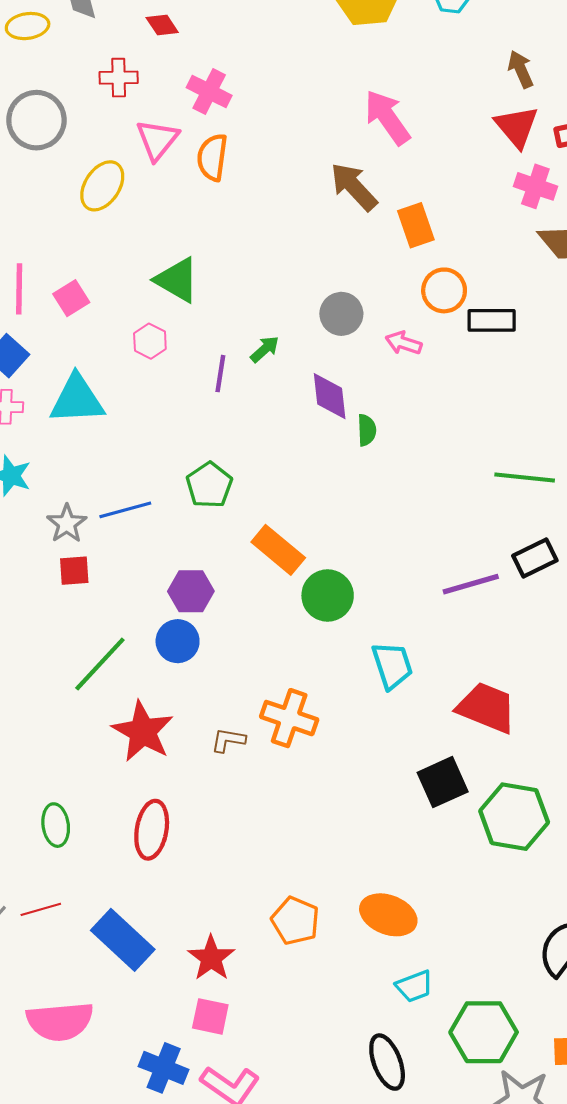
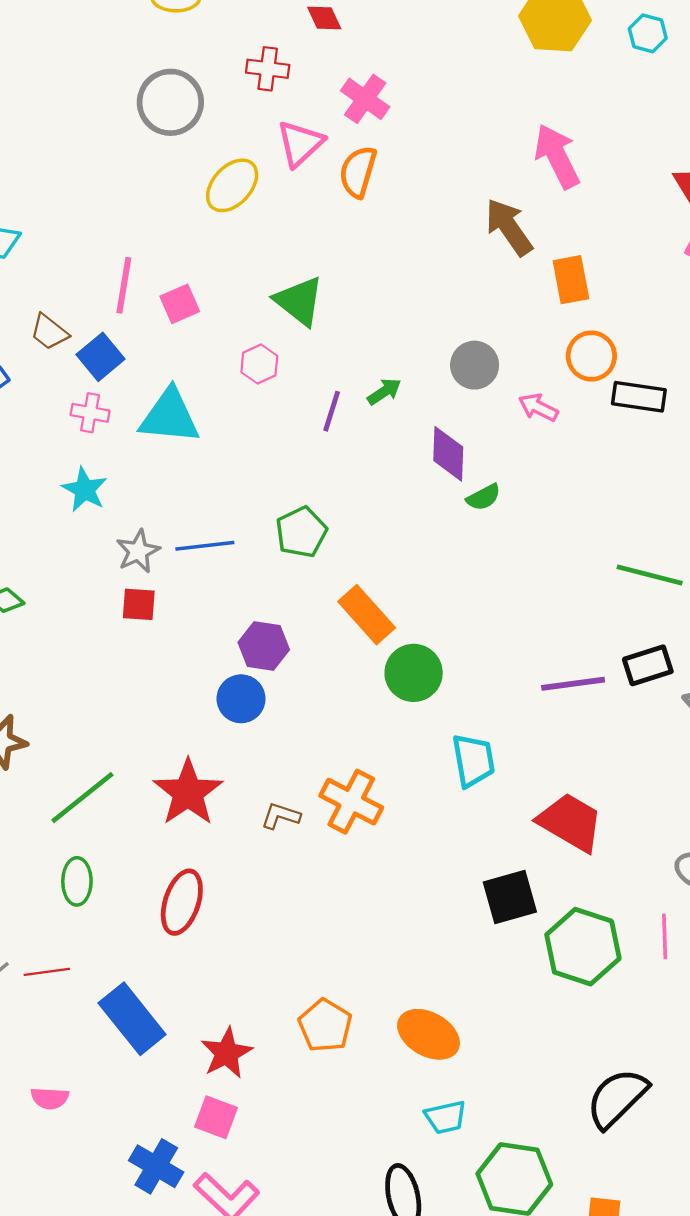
green semicircle: (367, 430) -> (484, 497), turned 56
green line: (100, 664) -> (82, 798), moved
pink semicircle: (60, 1021) -> (50, 1098), size x0.5

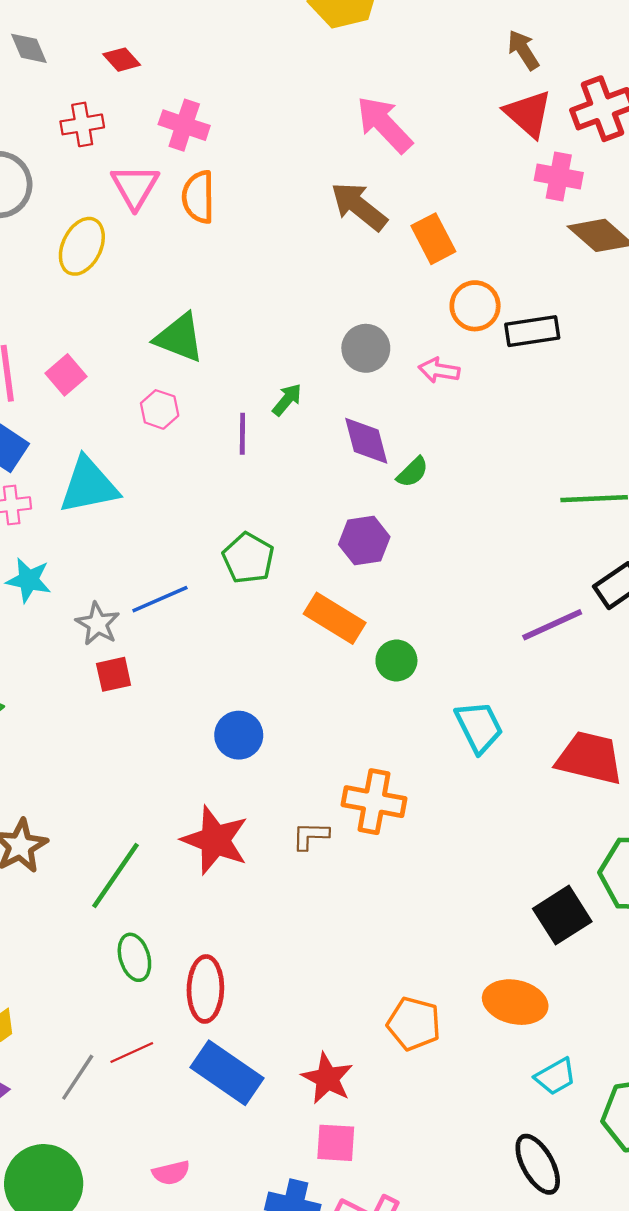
purple hexagon: (264, 646) -> (364, 541), moved
green circle: (414, 673) -> (396, 660), size x0.7
black square: (510, 897) -> (562, 915), moved
red ellipse: (182, 902) -> (205, 989), moved

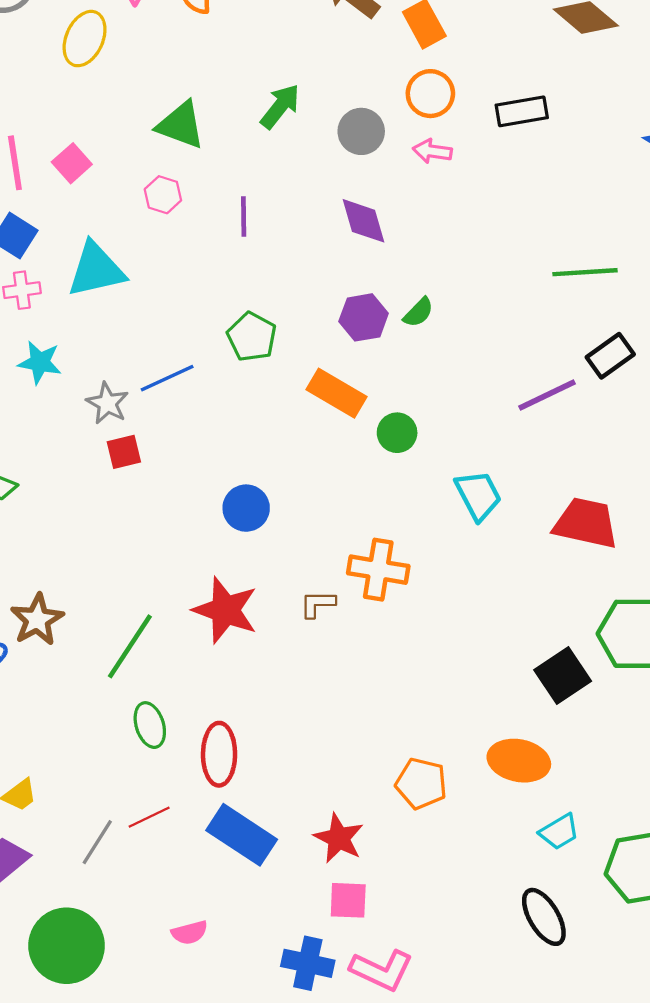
orange circle: (475, 306) -> (430, 94), moved
green arrow: (287, 400) -> (280, 106), moved, size x1.4
green semicircle: (413, 472) -> (418, 312), moved

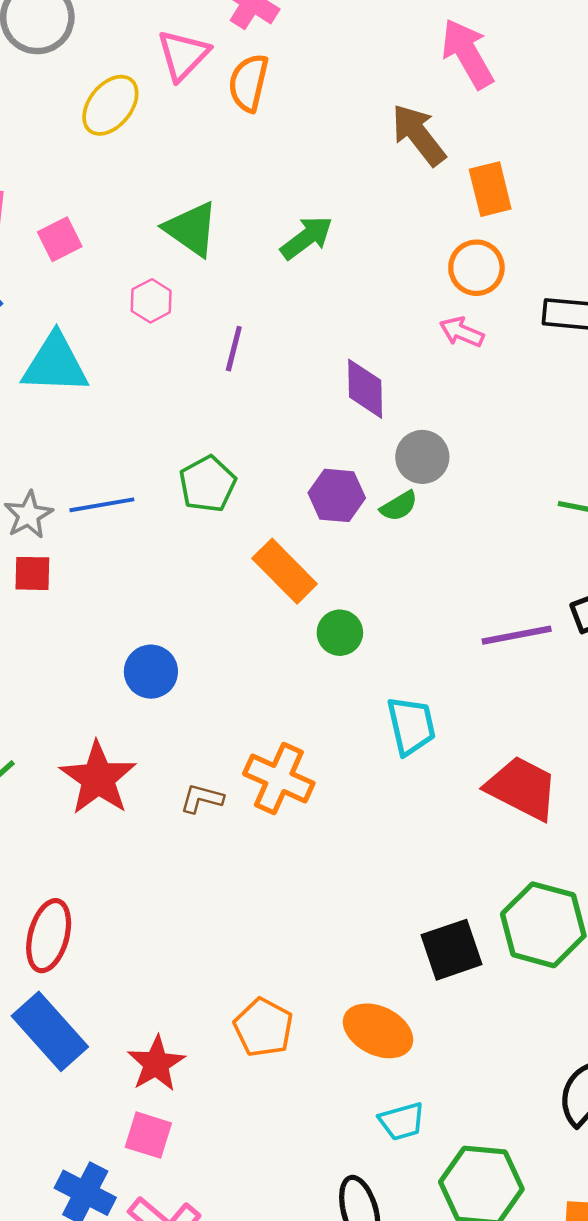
gray circle: (361, 131) -> (422, 457), moved

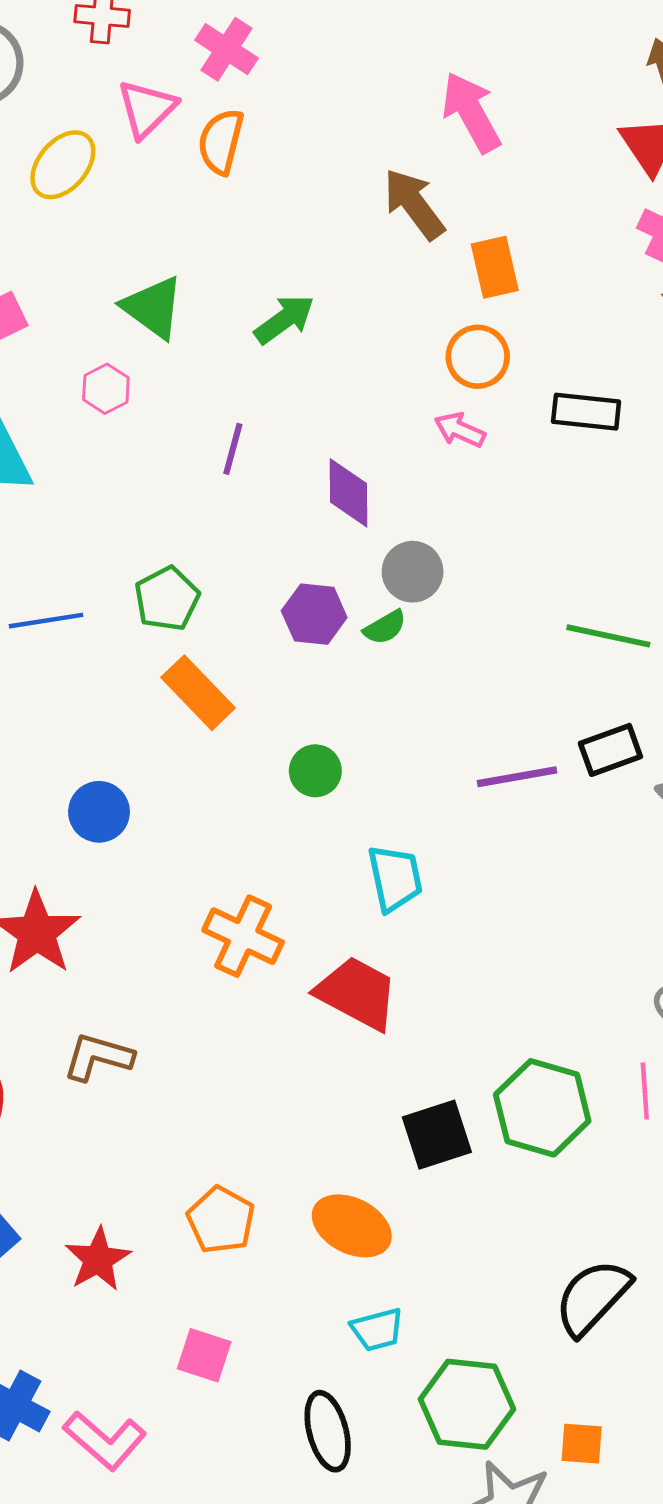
purple line: (234, 349) -> (233, 449), moved
orange rectangle: (285, 571) -> (198, 693), moved
red trapezoid: (522, 788) -> (357, 993), moved
brown L-shape: (202, 799) -> (98, 1057), moved, size x1.4
pink square: (148, 1135) -> (204, 1355), moved

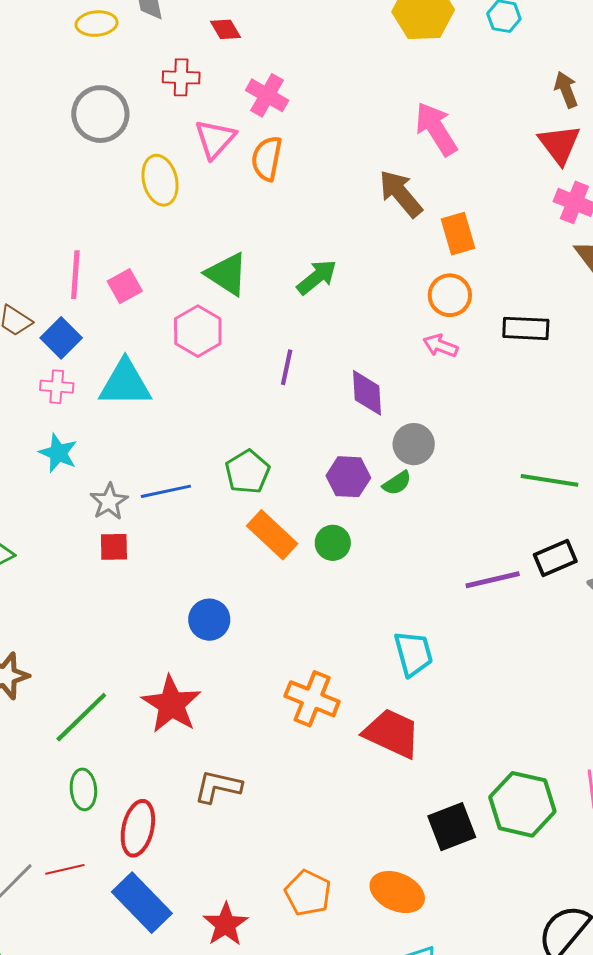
yellow ellipse: (63, 165) -> (160, 180), turned -51
pink hexagon: (106, 389) -> (198, 331), size x1.5
green circle: (315, 771) -> (333, 543), moved

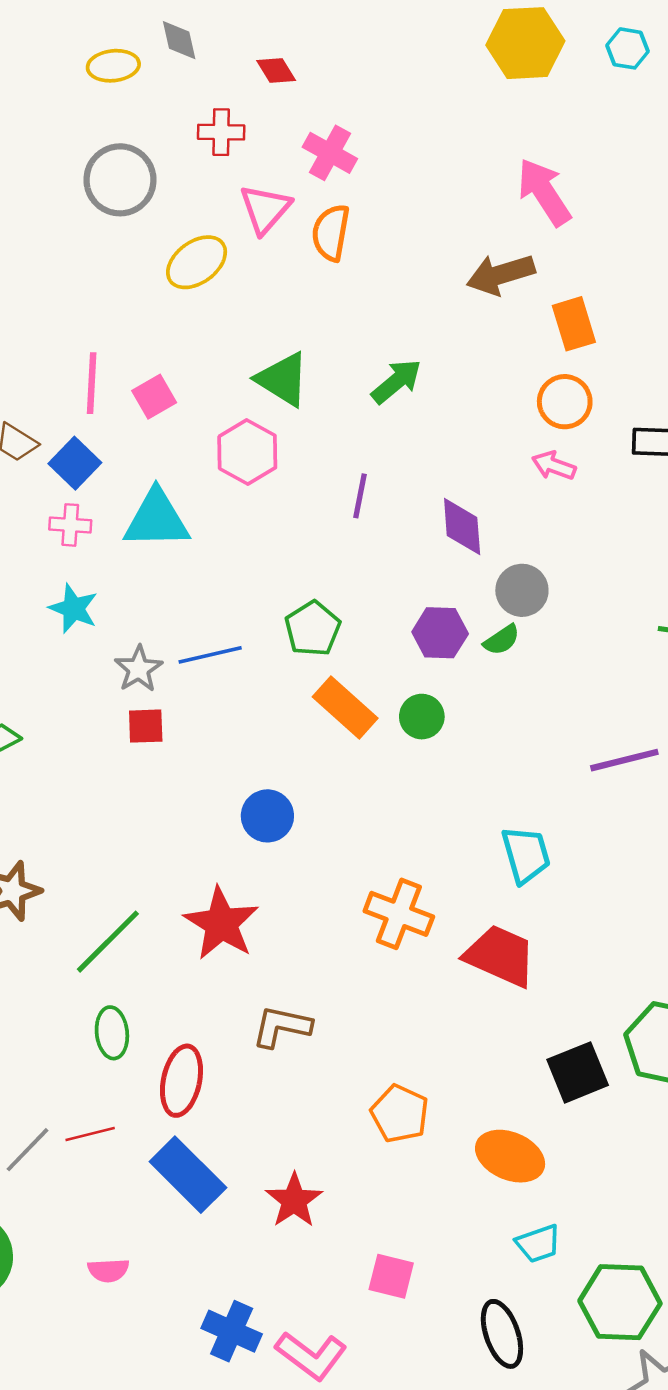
yellow ellipse: (160, 180) -> (197, 262), turned 69
brown arrow: (401, 194) -> (501, 274), turned -66
orange pentagon: (308, 893) -> (400, 1114), moved

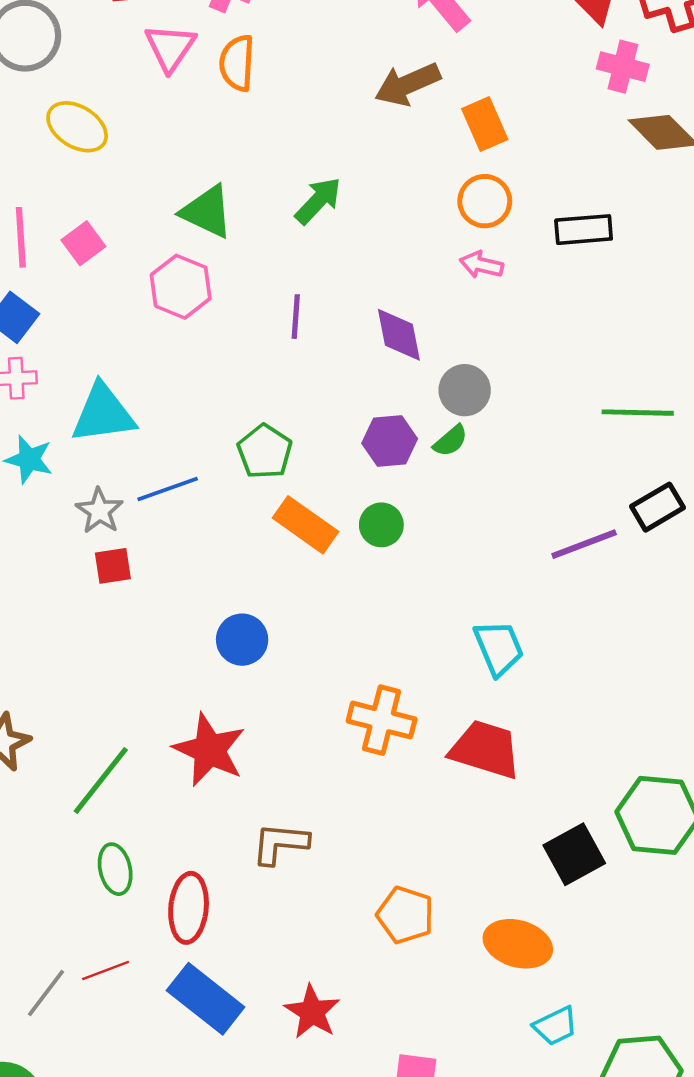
yellow ellipse: (197, 262) -> (77, 127), moved, turned 74
cyan triangle: (157, 519) -> (103, 414), moved

